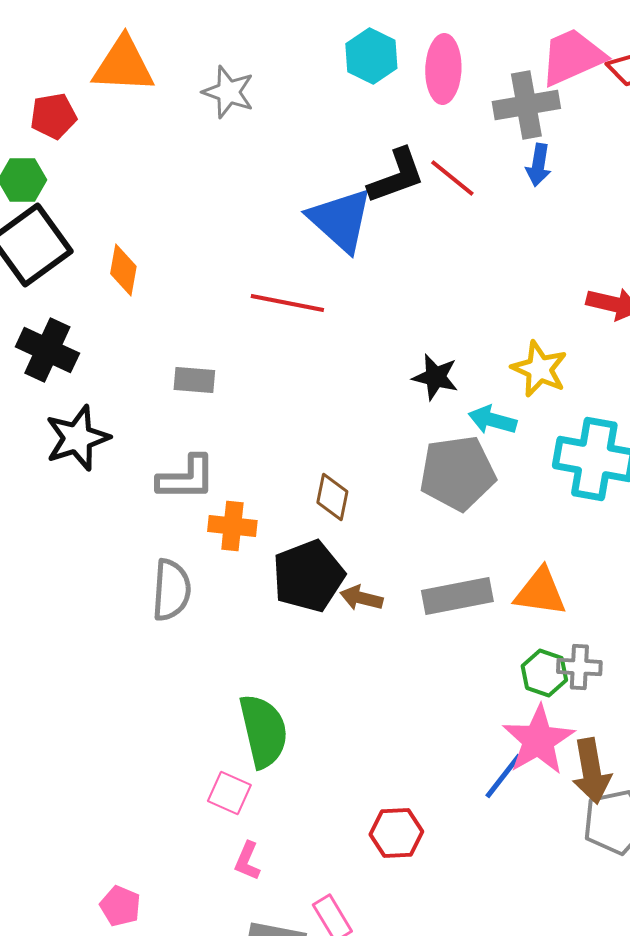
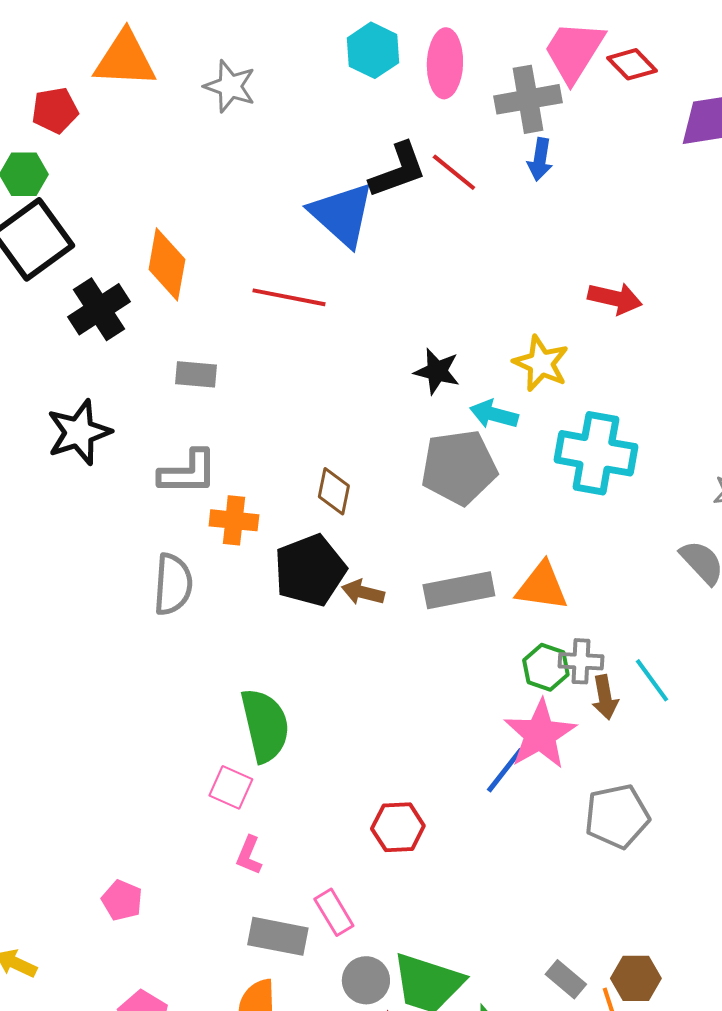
pink trapezoid: (572, 57) -> (574, 51), turned -34
orange diamond: (123, 270) -> (167, 264), moved, size x1.4
black cross: (47, 350) -> (99, 309), moved, turned 32
brown arrow: (591, 771) -> (605, 697), moved, size x0.7

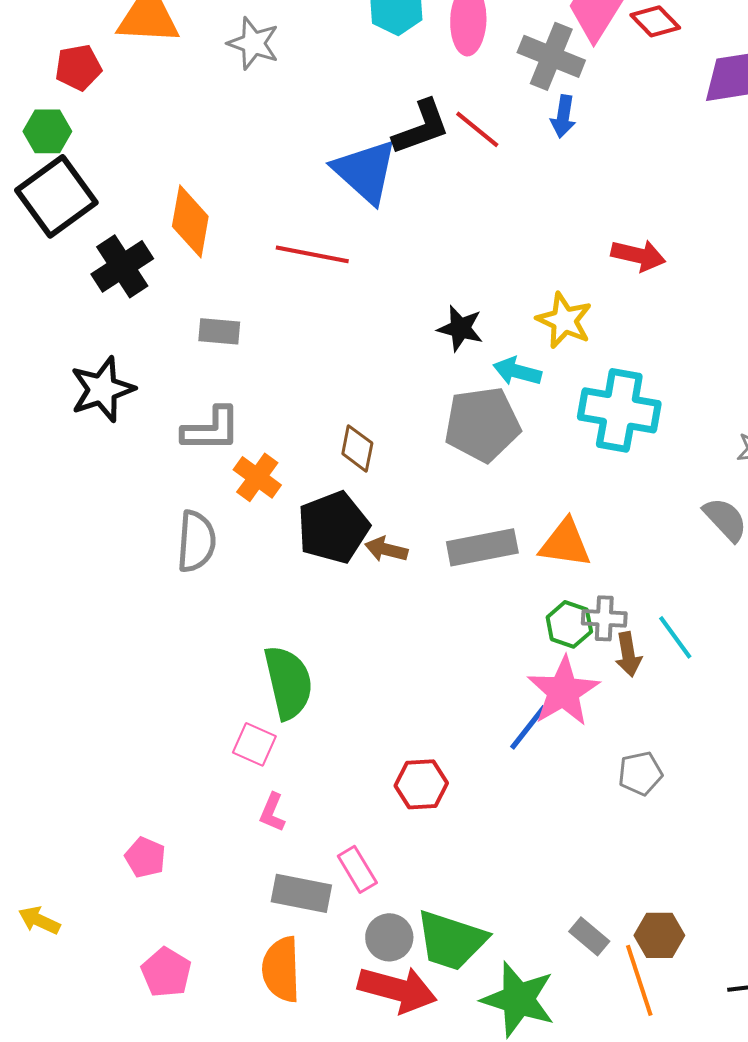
gray cross: (528, 99) -> (551, 56), turned 32
orange cross: (234, 520) -> (257, 477), turned 30
gray pentagon: (617, 816) -> (640, 773), size x0.7

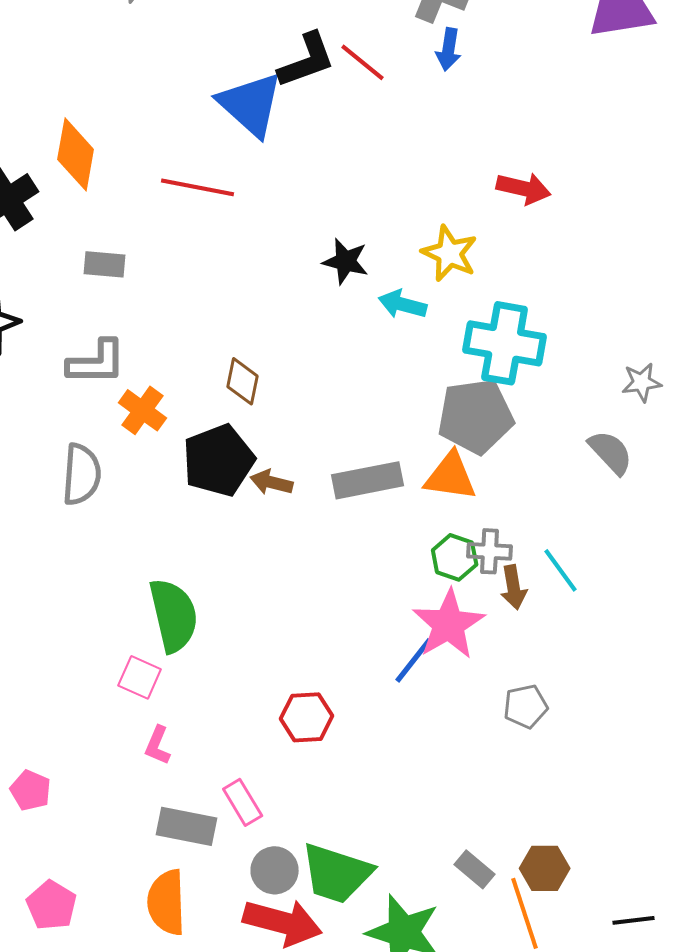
gray pentagon: (482, 424) -> (476, 416), moved

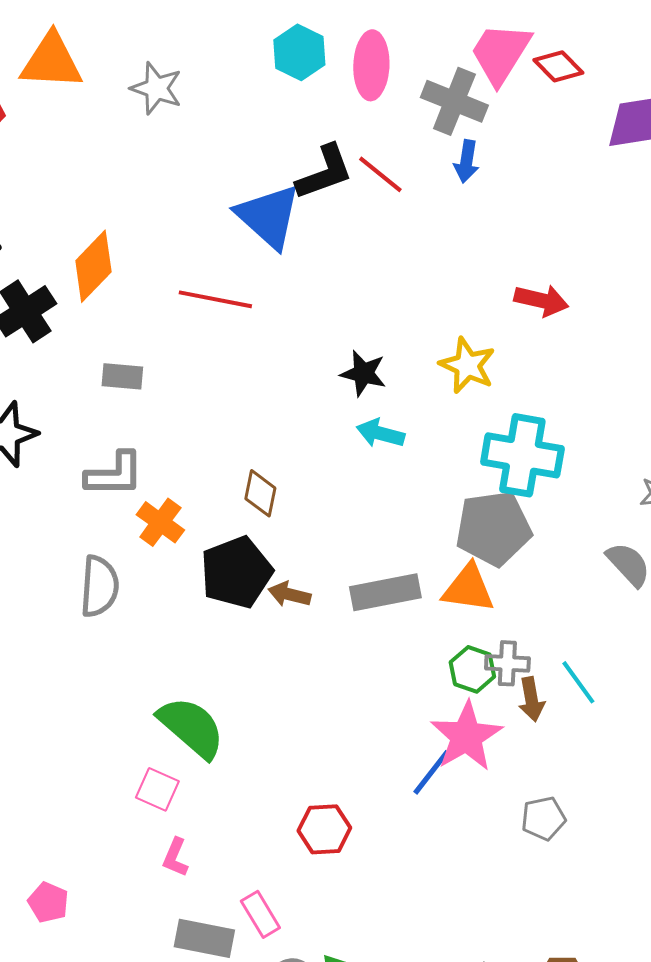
orange diamond: (76, 154) -> (93, 266), turned 34
cyan arrow: (403, 304) -> (380, 433), moved
green semicircle: (174, 615) -> (191, 727), turned -36

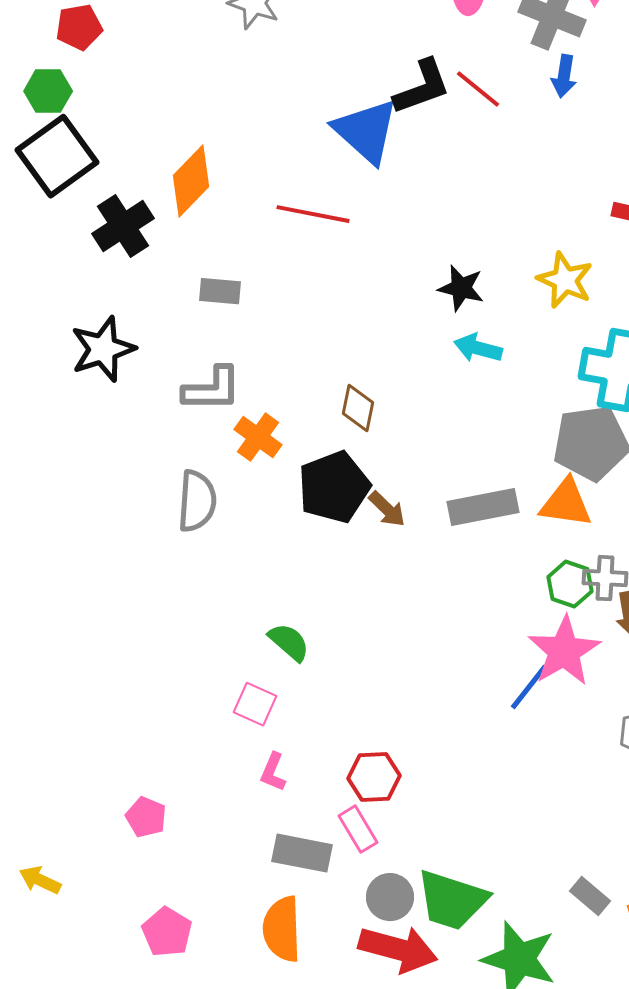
brown arrow: (289, 594) -> (387, 509), turned -150
green semicircle: (191, 727) -> (289, 642), size x0.6
red hexagon: (324, 829) -> (374, 777), moved

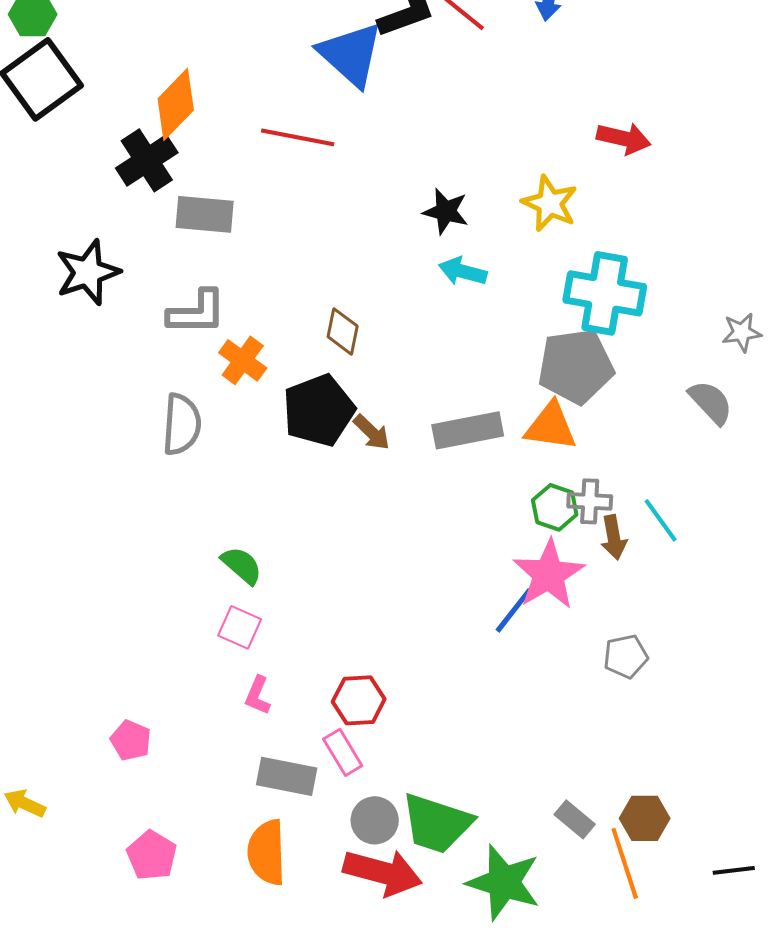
black cross: (123, 226) -> (147, 160), moved
gray rectangle: (220, 291) -> (205, 214), size x1.4
green semicircle: (289, 642) -> (242, 565), moved

